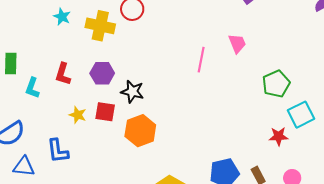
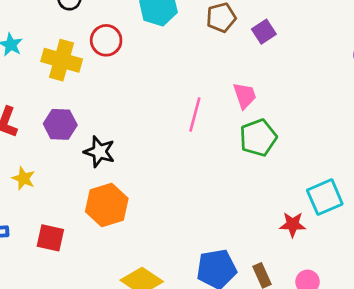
green pentagon: (276, 84) -> (258, 138), moved
red square: (105, 112) -> (50, 238), moved

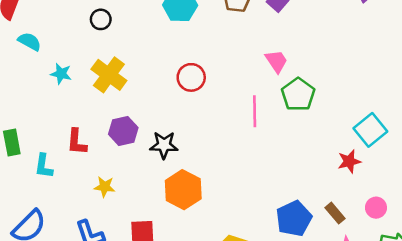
red circle: (106, 40) -> (191, 77), moved
yellow cross: (62, 60) -> (109, 75), turned 36
pink line: (195, 114) -> (255, 111), moved

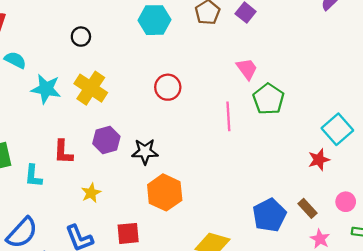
cyan star: (61, 74) -> (46, 89), size x1.5
yellow star: (105, 187) -> (91, 193), turned -30

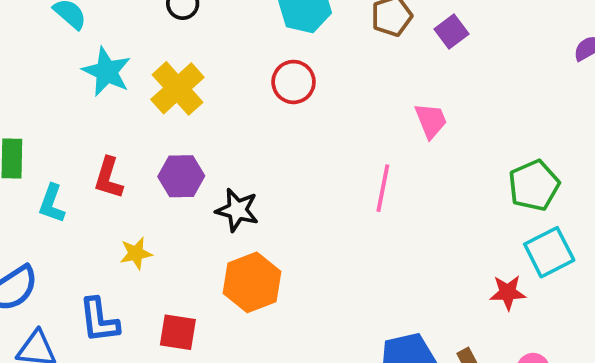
red circle: (168, 87) -> (294, 82), moved
green pentagon: (269, 99) -> (534, 185), moved

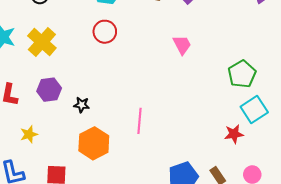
pink line: (383, 188) -> (139, 121), moved
black star: (237, 210) -> (82, 105), size x0.7

